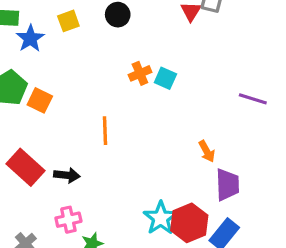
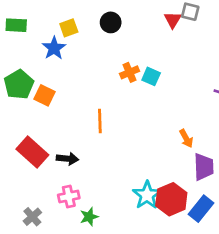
blue star: (30, 38) -> (54, 48), moved

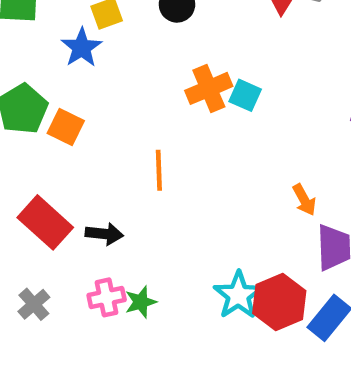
orange cross: (130, 72) -> (209, 88), size x1.4
gray cross: (32, 217) -> (34, 304), moved
green star: (89, 217) -> (141, 302), moved

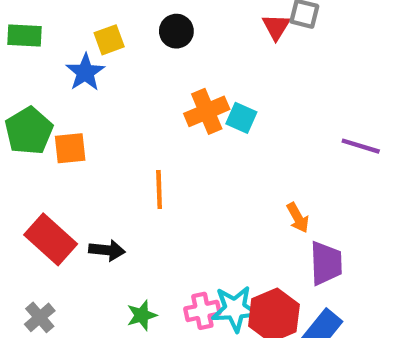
orange square: (66, 127) -> (70, 148), turned -32
cyan star: (238, 295) -> (235, 309), turned 30
pink cross: (107, 297) -> (202, 311), moved

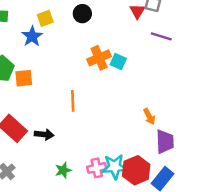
purple line: (361, 146) -> (161, 36), moved

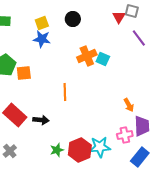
blue star: (32, 36) -> (42, 39), moved, turned -30
purple line: (161, 36) -> (139, 38), turned 36
pink cross: (97, 168) -> (125, 135), moved
red hexagon: (136, 170) -> (80, 150), moved

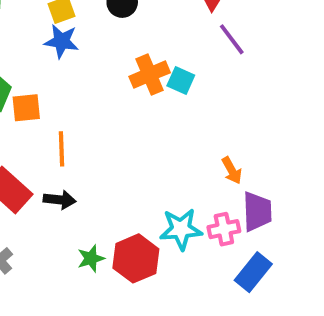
purple line: (139, 38) -> (232, 39), moved
orange line: (65, 92) -> (62, 149), moved
cyan star: (100, 147) -> (181, 229), moved

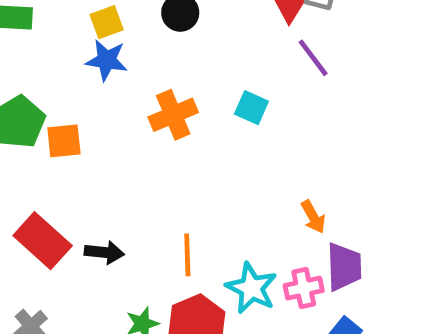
orange cross: (150, 75) -> (173, 115), moved
orange line: (62, 149) -> (187, 255), moved
cyan star: (181, 229) -> (251, 288), turned 30

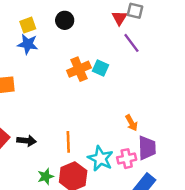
orange cross: (173, 115) -> (79, 69), moved

